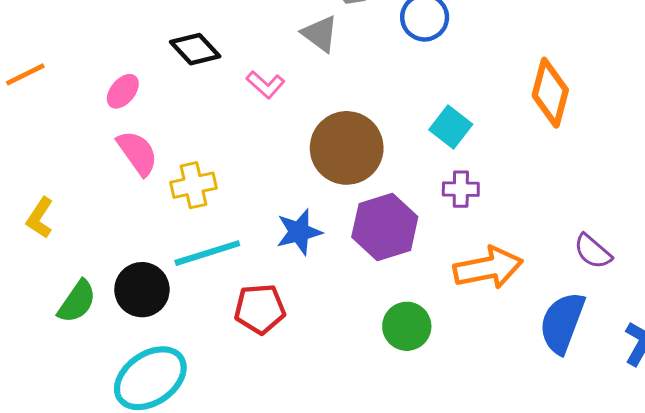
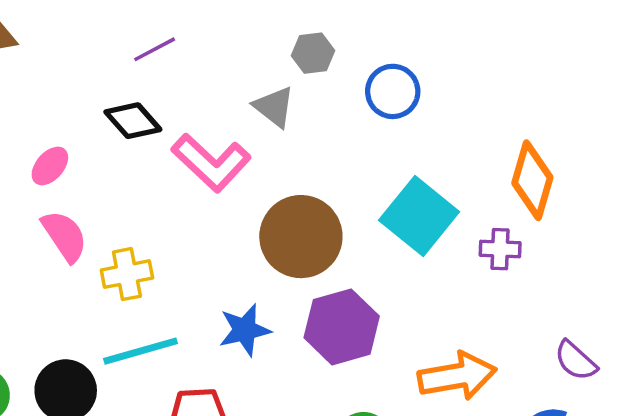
pink L-shape: (266, 85) -> (211, 163), size x1.8
cyan square: (451, 127) -> (419, 216), size x1.6
purple cross: (461, 189) -> (500, 249), moved

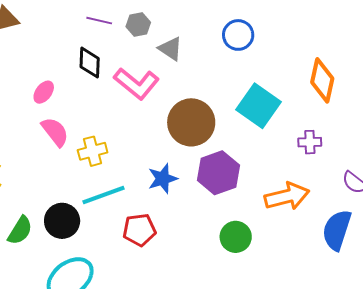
purple line: (155, 49) -> (99, 21), turned 45
gray hexagon: (313, 53) -> (138, 24), moved
black diamond: (133, 121) -> (90, 63), turned 48
purple cross: (500, 249) -> (310, 142), moved

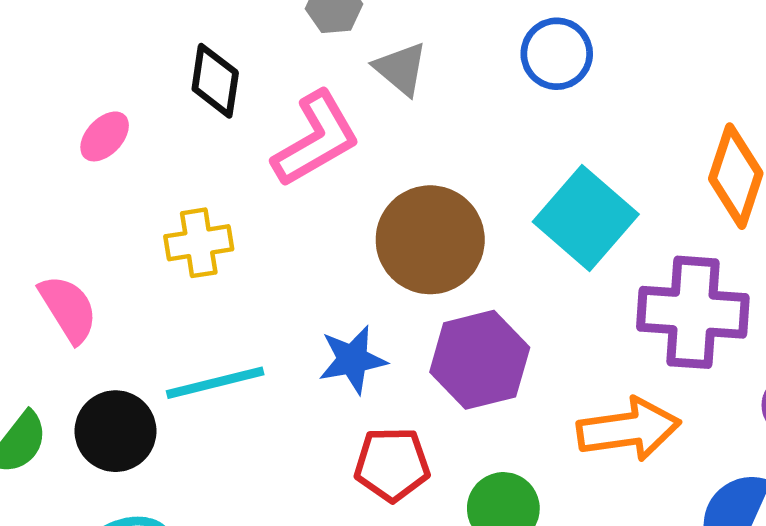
pink L-shape: (136, 83) -> (316, 139), turned -75
pink semicircle: (55, 132) -> (68, 309), moved
purple cross: (310, 142) -> (693, 312), size x2.0
yellow cross: (93, 151) -> (199, 243), moved
red pentagon: (139, 230) -> (392, 464), moved

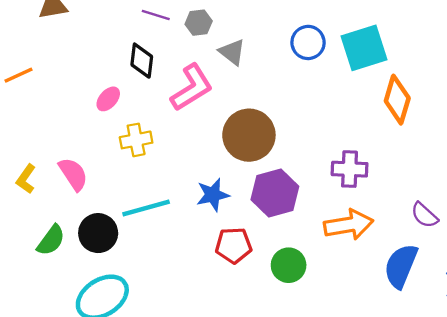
pink ellipse: (105, 136) -> (108, 99), moved
cyan square: (586, 218) -> (364, 48), moved, turned 33
purple cross: (693, 312) -> (350, 169), moved, size x0.7

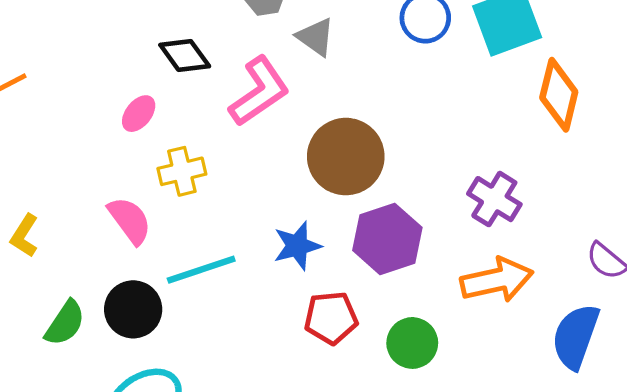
black diamond: (142, 61) -> (185, 56), turned -40
purple cross: (350, 169) -> (494, 199), turned 32
pink semicircle: (73, 174) -> (130, 220), moved

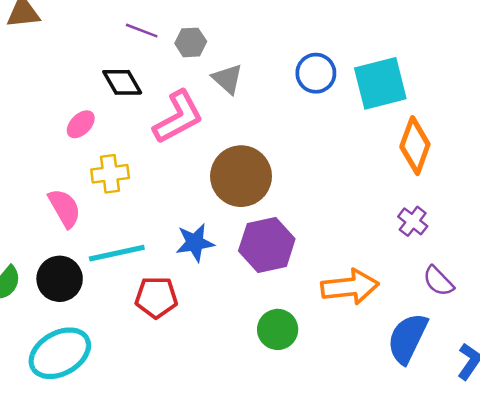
purple cross: (494, 199) -> (413, 221), moved, size x0.7
red pentagon: (331, 318) -> (156, 297), moved

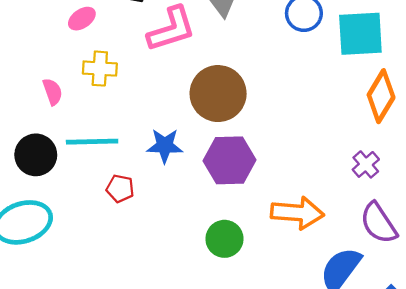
pink semicircle: (65, 208) -> (53, 92), size x0.7
purple semicircle: (438, 281) -> (379, 223), size x1.4
red pentagon: (156, 297) -> (120, 189), size x0.7

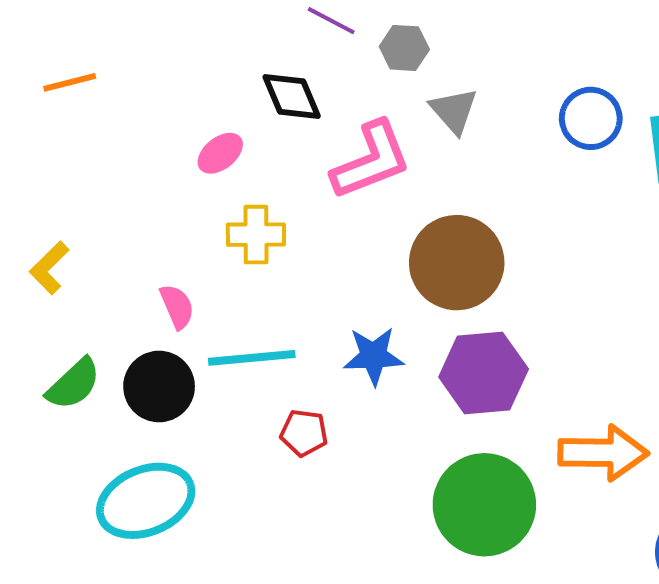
pink semicircle: (53, 92) -> (177, 307), moved
green circle: (224, 239) -> (484, 505), size x1.6

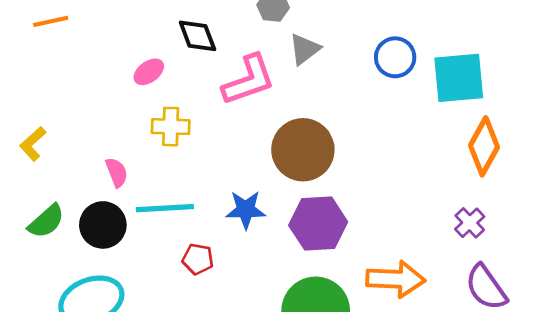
gray triangle: (454, 111) -> (305, 49), turned 32

